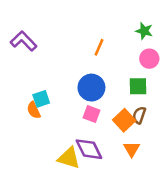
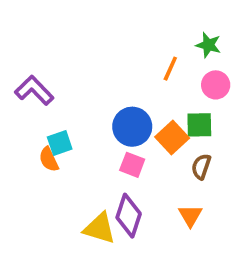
purple L-shape: (24, 41) -> (34, 90), moved
orange line: (99, 47) -> (170, 69), moved
orange square: (124, 120) -> (172, 138), moved
purple diamond: (89, 149) -> (129, 216), turned 44

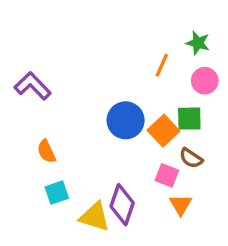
cyan square: (60, 143) -> (57, 193), moved
pink square: (132, 165) -> (167, 175), moved
brown semicircle: (201, 167) -> (191, 158), turned -75

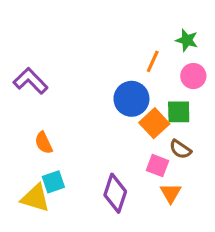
blue circle: (126, 120) -> (131, 99), moved
yellow triangle: (95, 217) -> (35, 198), moved

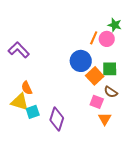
pink circle: (193, 76) -> (107, 39), moved
purple diamond: (115, 193) -> (57, 119), moved
yellow triangle: (35, 198) -> (20, 102), moved

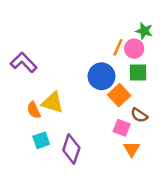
green square: (110, 69) -> (138, 72), moved
yellow triangle: (20, 102) -> (53, 103), moved

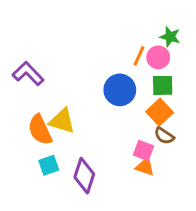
orange square: (119, 95) -> (160, 112), moved
orange semicircle: (34, 110) -> (40, 130), size x1.5
orange triangle: (132, 149) -> (145, 167), moved, turned -42

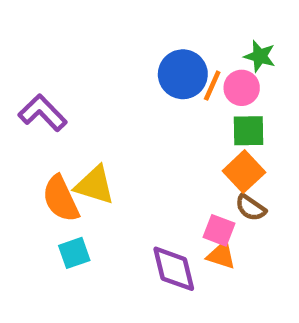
blue circle: (120, 90) -> (183, 74), moved
purple diamond: (84, 176) -> (174, 269), moved, turned -32

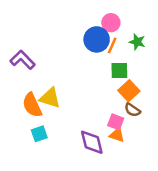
green star: (260, 56) -> (137, 42), moved
pink circle: (242, 88) -> (111, 23), moved
green square: (248, 131) -> (119, 70), moved

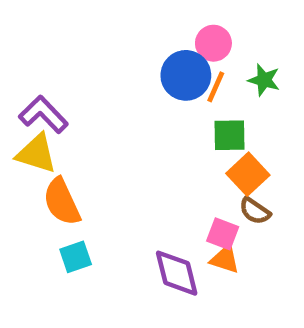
yellow triangle: (50, 98) -> (36, 154), moved

